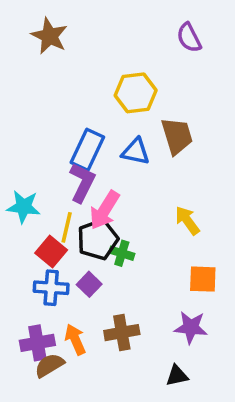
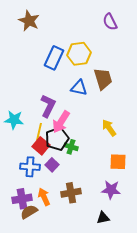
blue rectangle: (87, 150) -> (54, 58), moved
red square: (51, 252) -> (41, 146), moved

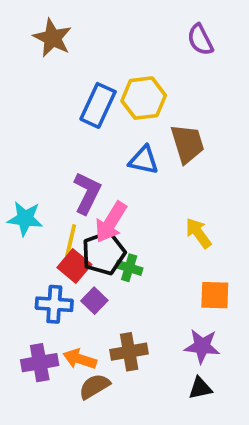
orange arrow: (44, 197) -> (80, 359), turned -48
brown semicircle: (29, 212) -> (94, 386), moved
black triangle: (103, 218) -> (200, 388), moved

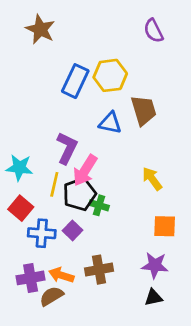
red square: (74, 266) -> (21, 208), moved
brown semicircle: (94, 386) -> (52, 296), moved

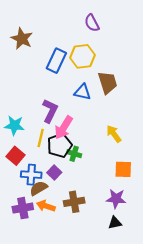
brown star: (40, 29) -> (22, 39), moved
purple semicircle: (153, 31) -> (92, 23), moved
brown semicircle: (52, 296) -> (39, 188), moved

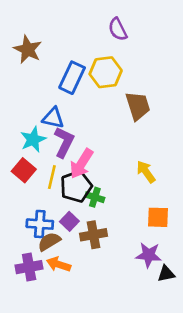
blue triangle: (82, 92) -> (53, 118), moved
cyan star: (14, 125) -> (33, 139), moved, turned -30
red square: (16, 156) -> (24, 170), moved
brown cross: (74, 202) -> (94, 235), moved
black triangle: (115, 223) -> (166, 274), moved

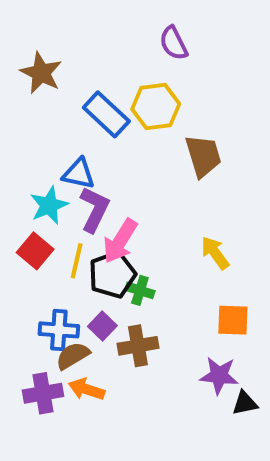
blue rectangle: (72, 78) -> (106, 114), turned -72

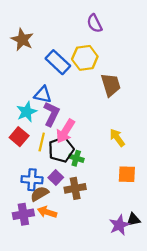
purple star: (219, 375) -> (119, 225), moved, turned -30

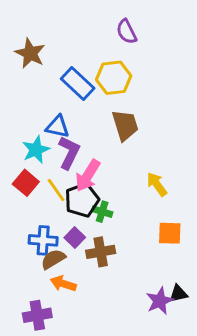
brown trapezoid: (111, 85) -> (125, 125), moved
yellow line: (42, 142) -> (56, 190), turned -48
purple cross: (23, 214) -> (37, 315), moved

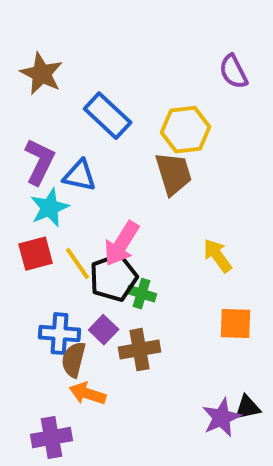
purple semicircle: (127, 32) -> (233, 72), moved
yellow hexagon: (114, 78) -> (185, 130), moved
purple L-shape: (69, 153) -> (40, 162), moved
red square: (26, 183) -> (36, 254), turned 35
brown semicircle: (53, 259) -> (74, 360), turned -45

